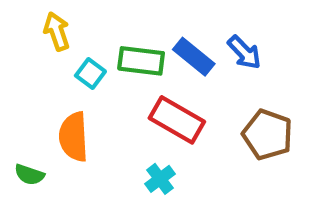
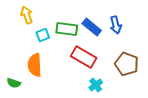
blue arrow: (244, 52) -> (116, 25), turned 30
cyan square: (90, 73) -> (43, 35), turned 32
cyan cross: (160, 179) -> (96, 85), moved

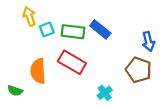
blue arrow: (116, 25) -> (148, 41), moved
cyan square: (43, 35) -> (47, 29), moved
red rectangle: (84, 57) -> (72, 62), moved

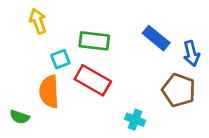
cyan square: (47, 29) -> (60, 59), moved
blue rectangle: (100, 29) -> (156, 38), moved
cyan cross: (105, 93) -> (135, 120), turned -32

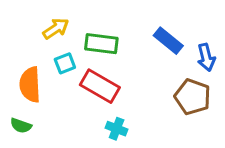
yellow arrow: (38, 21) -> (56, 28), moved, turned 75
orange semicircle: (49, 92) -> (30, 85), moved
cyan cross: (135, 120) -> (117, 129), moved

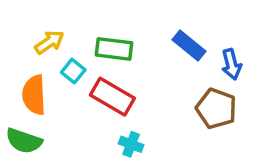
yellow arrow: (56, 28) -> (49, 42), moved
cyan square: (65, 63) -> (73, 71), turned -30
green semicircle: (21, 126) -> (24, 141), size x1.5

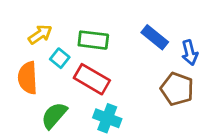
green semicircle: (24, 141) -> (54, 115), moved, turned 112
cyan cross: (131, 144) -> (107, 118), size x1.4

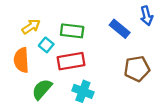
blue arrow: (190, 53) -> (147, 16), moved
red rectangle: (92, 79) -> (71, 61), turned -40
brown pentagon: (177, 89) -> (137, 69), turned -30

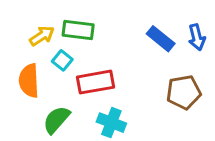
blue arrow: (147, 16) -> (197, 37), moved
green rectangle: (72, 31) -> (78, 30), moved

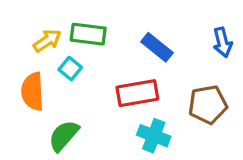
blue rectangle: (161, 39) -> (157, 47), moved
red rectangle: (95, 82) -> (137, 93), moved
cyan cross: (111, 123) -> (154, 136), moved

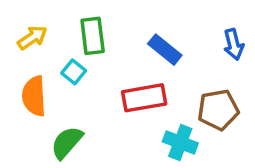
green rectangle: (88, 34) -> (93, 36), turned 76
yellow arrow: (47, 41) -> (32, 38), moved
cyan cross: (154, 136) -> (180, 142), moved

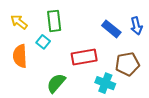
yellow arrow: (32, 38) -> (19, 22), turned -108
blue rectangle: (165, 50) -> (111, 29), moved
green semicircle: (67, 142) -> (56, 83), moved

